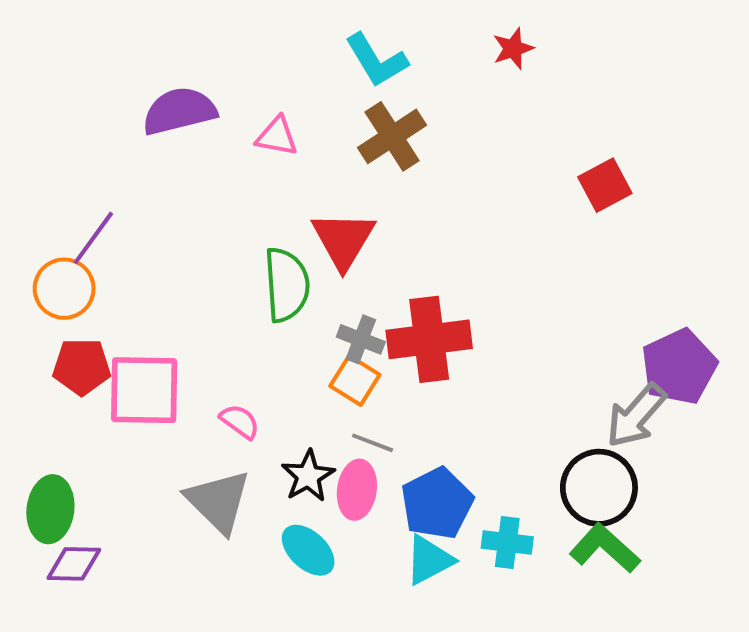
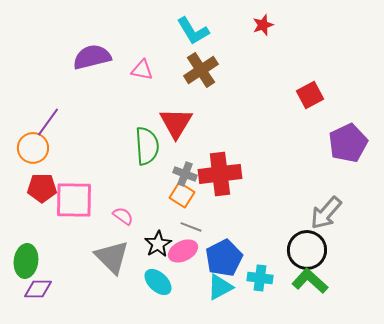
purple pentagon: (679, 367) -> (348, 143), moved
pink ellipse: (357, 490) -> (183, 251), turned 56

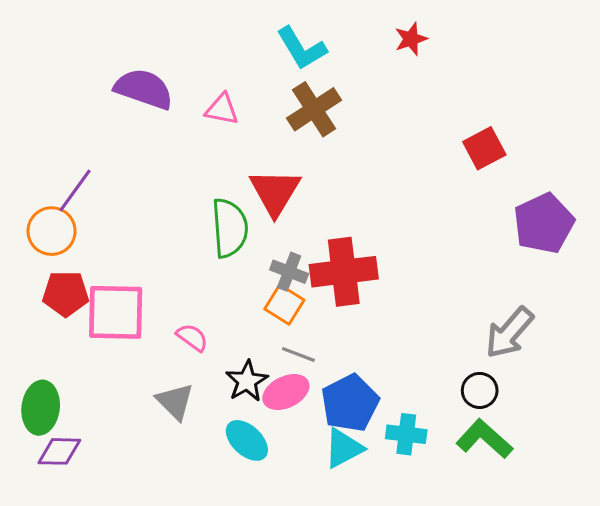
purple semicircle: (92, 57) -> (144, 89), turned 33
black circle: (307, 250) -> (480, 390), size x0.6
gray triangle: (112, 257) -> (175, 401), size x0.7

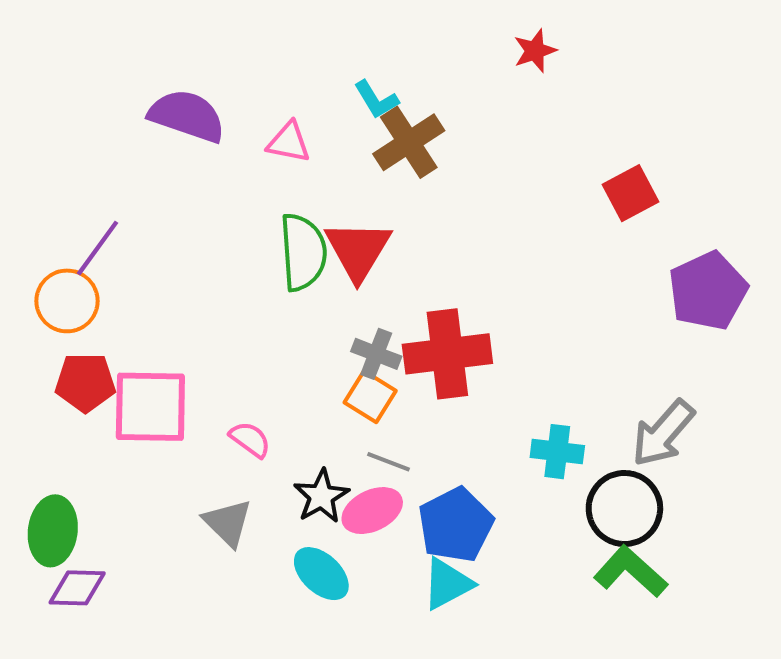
cyan L-shape: (302, 48) -> (376, 100), moved, size x0.7
green semicircle: (230, 228) -> (303, 252), moved
black circle: (480, 390) -> (624, 508), size x1.6
cyan cross: (406, 434) -> (557, 452), moved

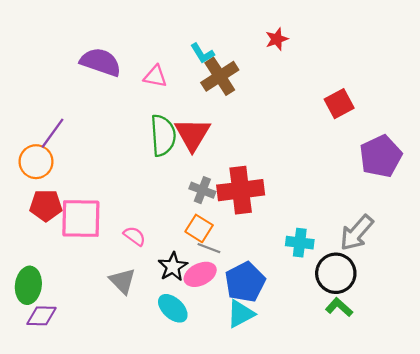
red star: (535, 51) -> (277, 39), moved
orange square: (370, 397) -> (199, 228), moved
green L-shape: (631, 572) -> (339, 307), size x0.7

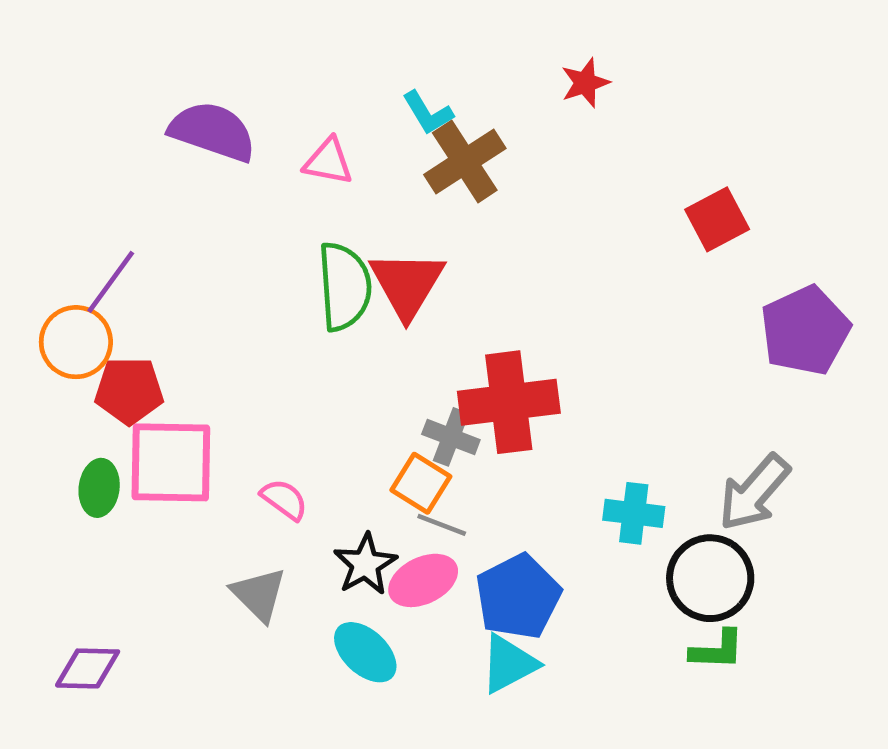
gray cross: (202, 190) -> (451, 437), moved
red pentagon: (46, 205) -> (129, 391), moved
green ellipse: (28, 285) -> (99, 488), moved, size x0.7
green L-shape: (339, 307) -> (717, 650), turned 140

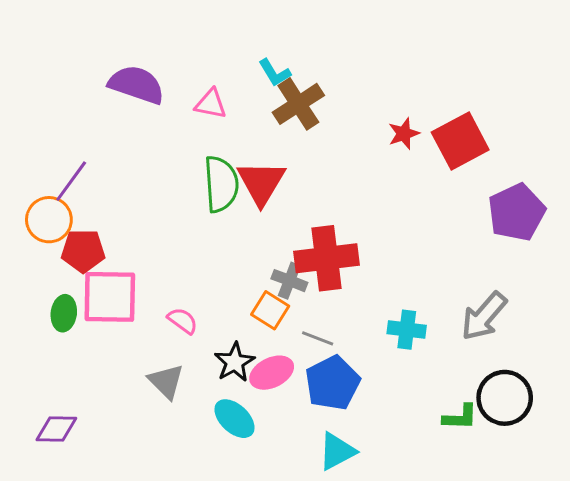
red star: (585, 83) -> (404, 134), moved
red square: (717, 219) -> (460, 141), size x1.4
gray line: (442, 525) -> (318, 338), moved
black circle: (710, 578) -> (505, 398), moved
cyan triangle: (509, 664) -> (337, 451), moved

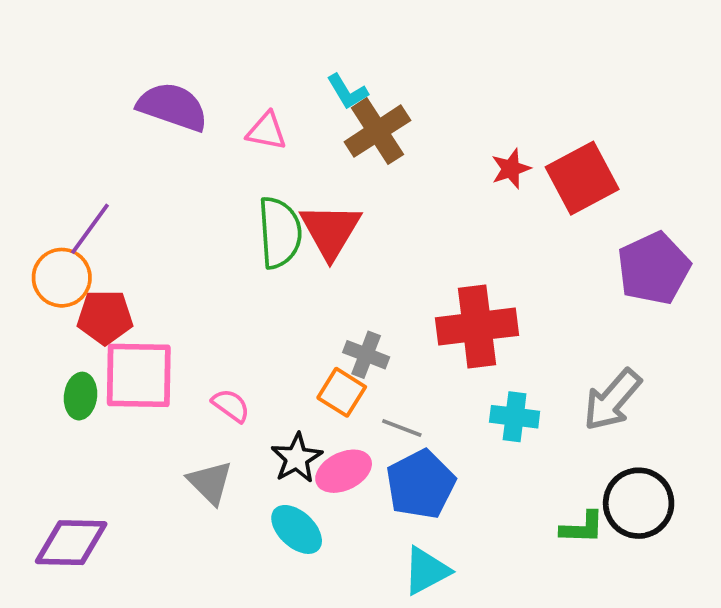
red cross: (327, 258) -> (477, 327), moved
purple diamond: (56, 429) -> (71, 543), size x1.4

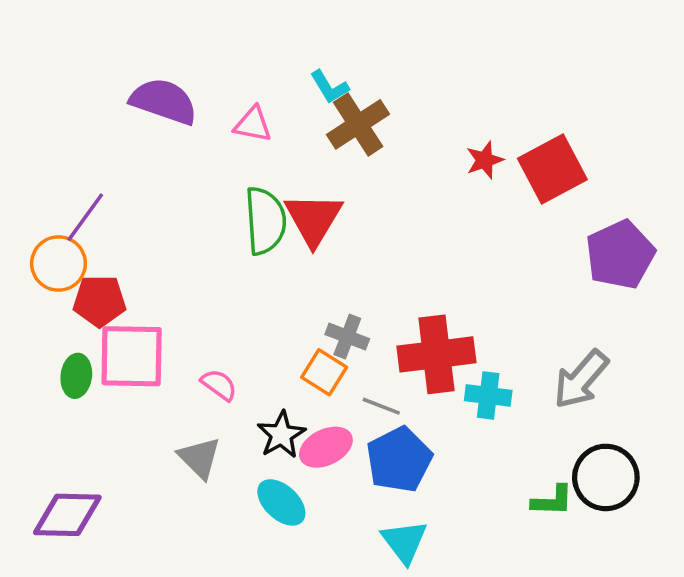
red cross: (477, 327) -> (436, 354), moved
cyan triangle: (426, 571) -> (404, 542), turned -39

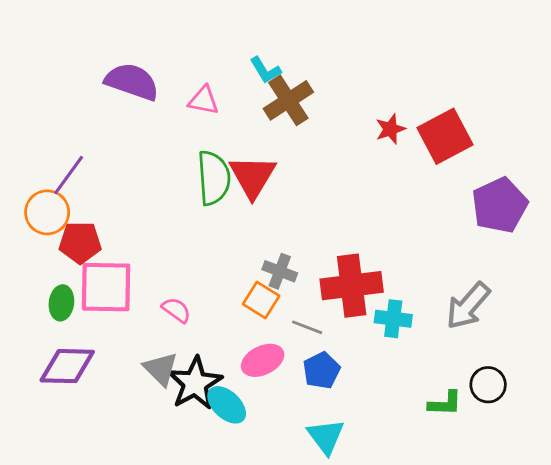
black star: (281, 435) -> (195, 383), moved, size x1.4
blue pentagon: (399, 460) -> (321, 370), size x0.7
black circle: (606, 477) -> (488, 385), size x0.7
purple diamond: (67, 515) -> (67, 366), moved

